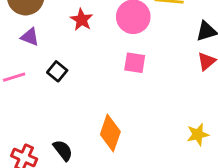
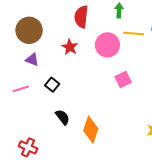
pink square: (135, 63) -> (123, 79), moved, turned -35
black semicircle: (63, 150) -> (63, 117), moved

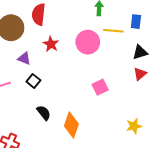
red semicircle: (81, 17) -> (39, 14), moved
purple triangle: (32, 60) -> (24, 58), moved
pink square: (123, 79) -> (100, 87), moved

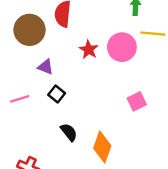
red star: (51, 44) -> (89, 50), moved

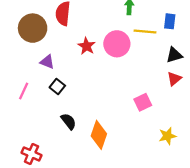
pink line: (20, 99) -> (24, 91), turned -48
pink square: (137, 101) -> (143, 102), moved

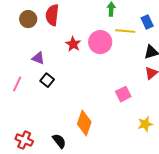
blue rectangle: (170, 21) -> (147, 22), turned -32
brown circle: (33, 28) -> (28, 19), moved, size x0.7
black semicircle: (69, 121) -> (59, 141), moved

